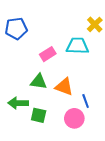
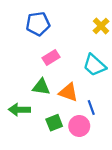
blue pentagon: (16, 29) -> (38, 24), moved
cyan trapezoid: (77, 46) -> (94, 65), moved, turned -140
green square: (39, 115) -> (54, 123), moved, turned -35

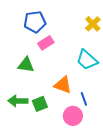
pink rectangle: (51, 57) -> (46, 43), moved
green triangle: (41, 87) -> (26, 65), moved
green square: (54, 123) -> (40, 104), moved

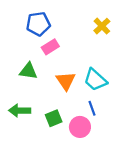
cyan trapezoid: (87, 60) -> (95, 80), moved
orange triangle: (63, 85) -> (66, 81), moved, turned 36
green square: (40, 104) -> (54, 118), moved

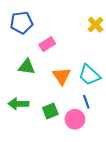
blue pentagon: (38, 24) -> (22, 23), moved

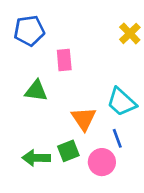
pink rectangle: (47, 44) -> (64, 60), turned -63
orange triangle: (62, 76) -> (84, 119), moved
green arrow: (18, 104) -> (36, 158), moved

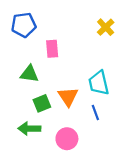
cyan trapezoid: (121, 102) -> (99, 83), turned 35
green square: (68, 151) -> (42, 103), moved
pink circle: (102, 162) -> (67, 139), moved

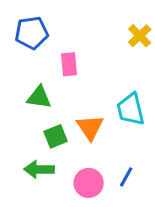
blue line: (95, 113) -> (126, 177), moved, turned 49

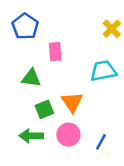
blue pentagon: (32, 33) -> (25, 26), turned -30
cyan trapezoid: (131, 109) -> (103, 71), moved, turned 92
pink circle: (89, 183) -> (68, 135), moved

